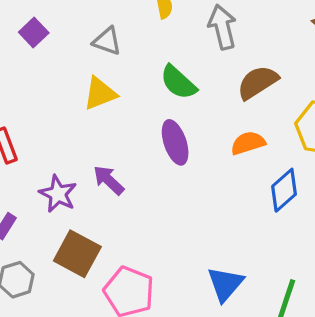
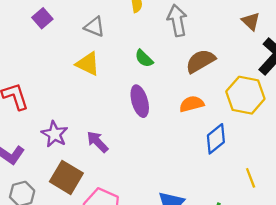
green semicircle: (178, 82) -> (144, 58), size x0.7
yellow triangle: (100, 93) -> (88, 64), turned 45
purple arrow: (109, 180) -> (97, 142), moved

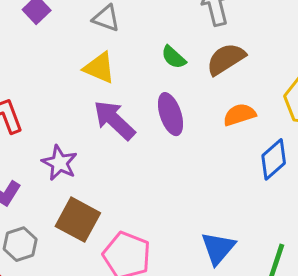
brown semicircle: (200, 61) -> (226, 59), moved
purple arrow: (97, 142) -> (114, 120), moved, size x1.4

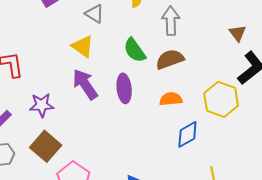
green semicircle: (174, 57) -> (135, 50), size x1.4
purple star: (60, 163) -> (42, 105), turned 30

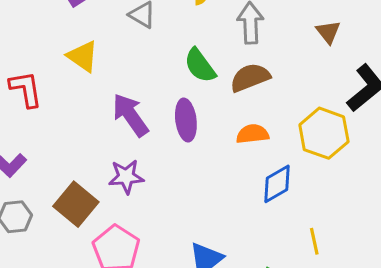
brown triangle: (238, 33) -> (328, 32), moved
yellow triangle: (83, 46) -> (83, 56), moved
purple star: (42, 105) -> (126, 177), moved

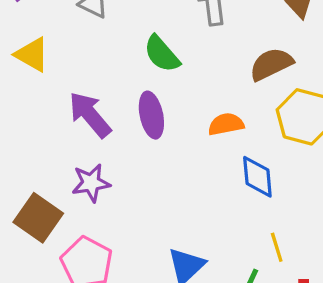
brown semicircle: (250, 77) -> (271, 64), moved
blue diamond: (277, 184) -> (257, 177), turned -60
yellow line: (314, 241) -> (277, 247), moved

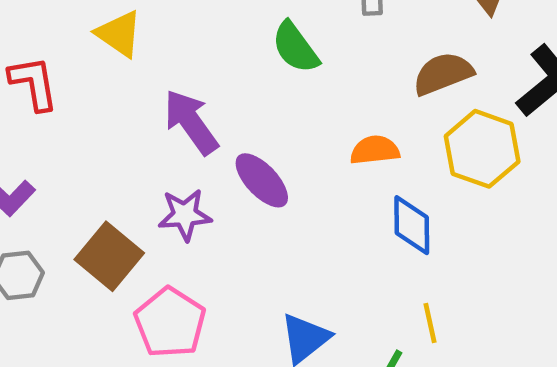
purple ellipse: (151, 115) -> (262, 180), moved, turned -36

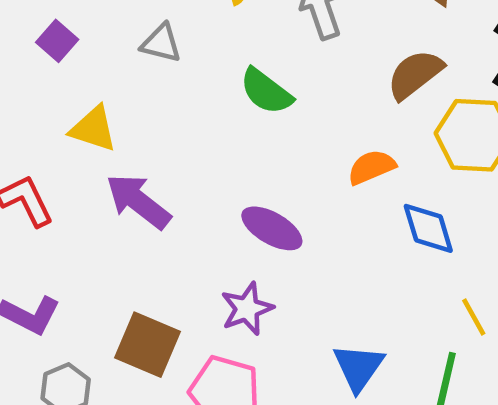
purple arrow: (191, 122) -> (138, 201), moved
purple star: (185, 215) -> (247, 309), moved

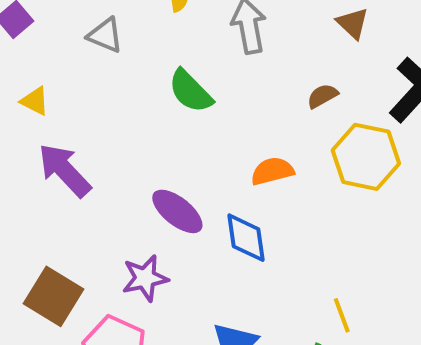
brown semicircle: (415, 74) -> (322, 96), size x0.6
yellow triangle: (93, 129) -> (35, 101), size x0.7
blue diamond: (428, 228) -> (246, 238), moved

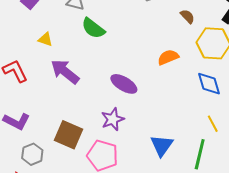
green semicircle: (190, 91) -> (93, 28), moved
brown semicircle: (322, 96) -> (188, 16), turned 84
blue diamond: (246, 238) -> (209, 84), moved

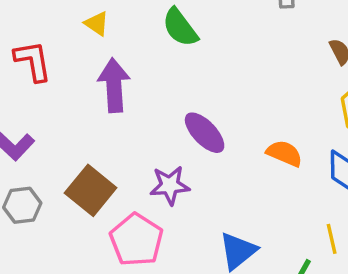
orange semicircle: (168, 57) -> (284, 153), moved, turned 30
purple arrow: (65, 72) -> (114, 85), turned 32

